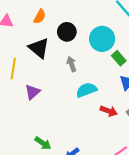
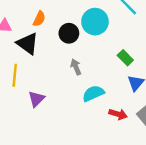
cyan circle: (102, 39) -> (95, 22), moved
black triangle: (39, 48) -> (28, 44), moved

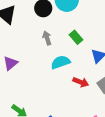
green rectangle: (125, 58) -> (76, 37), moved

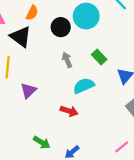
red arrow: (81, 82) -> (69, 111), moved

